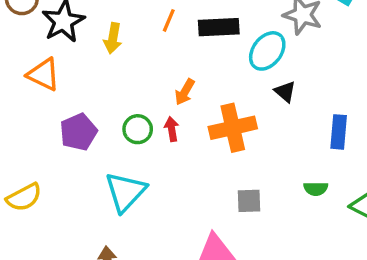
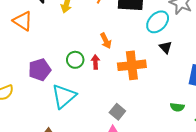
orange arrow: (185, 92) -> (106, 41), turned -63
purple pentagon: (78, 132) -> (40, 70), moved
gray square: (249, 201) -> (117, 112), moved, turned 35

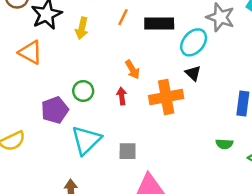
black triangle: (166, 47) -> (193, 73), moved
green circle: (75, 60) -> (83, 91), moved
gray square: (117, 112) -> (128, 151), moved, turned -35

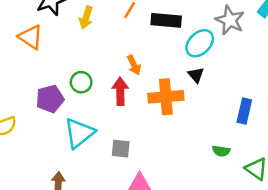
red arrow: (122, 96) -> (120, 91), size x1.5

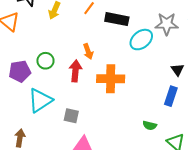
gray star: (230, 20) -> (167, 24), turned -30
black triangle: (196, 75) -> (177, 70), moved

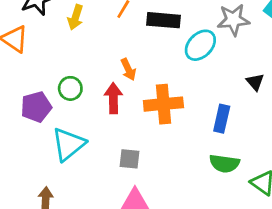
blue rectangle: (171, 96) -> (222, 119), moved
gray square: (71, 116) -> (129, 159), moved
green semicircle: (150, 125) -> (224, 163), size x1.5

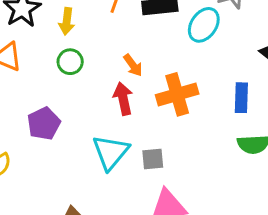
green circle: (70, 88) -> (70, 62), moved
cyan triangle: (68, 144) -> (111, 152), moved

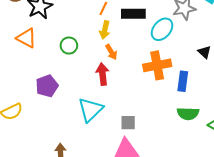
yellow arrow: (67, 21) -> (105, 30), moved
orange cross: (177, 94) -> (157, 65), moved
gray square: (153, 159) -> (128, 123), moved

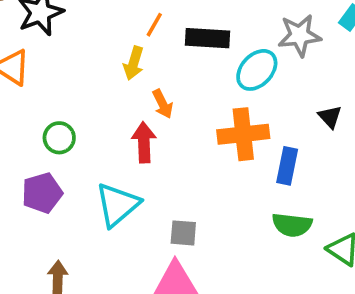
yellow arrow: (105, 30) -> (134, 63), moved
green circle: (69, 46) -> (59, 138), moved
purple pentagon: (47, 86) -> (42, 193), moved

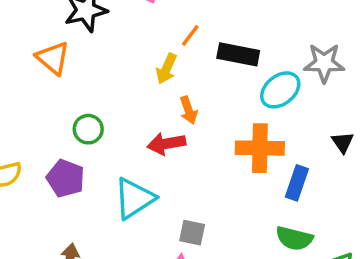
red arrow: (144, 142) -> (166, 144), turned -105
purple pentagon: (42, 193) -> (66, 178), turned 30

